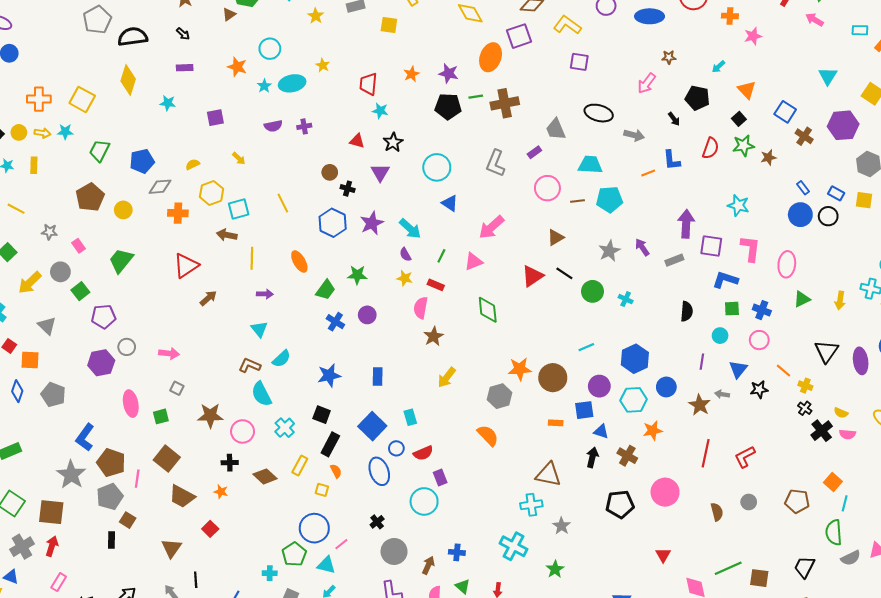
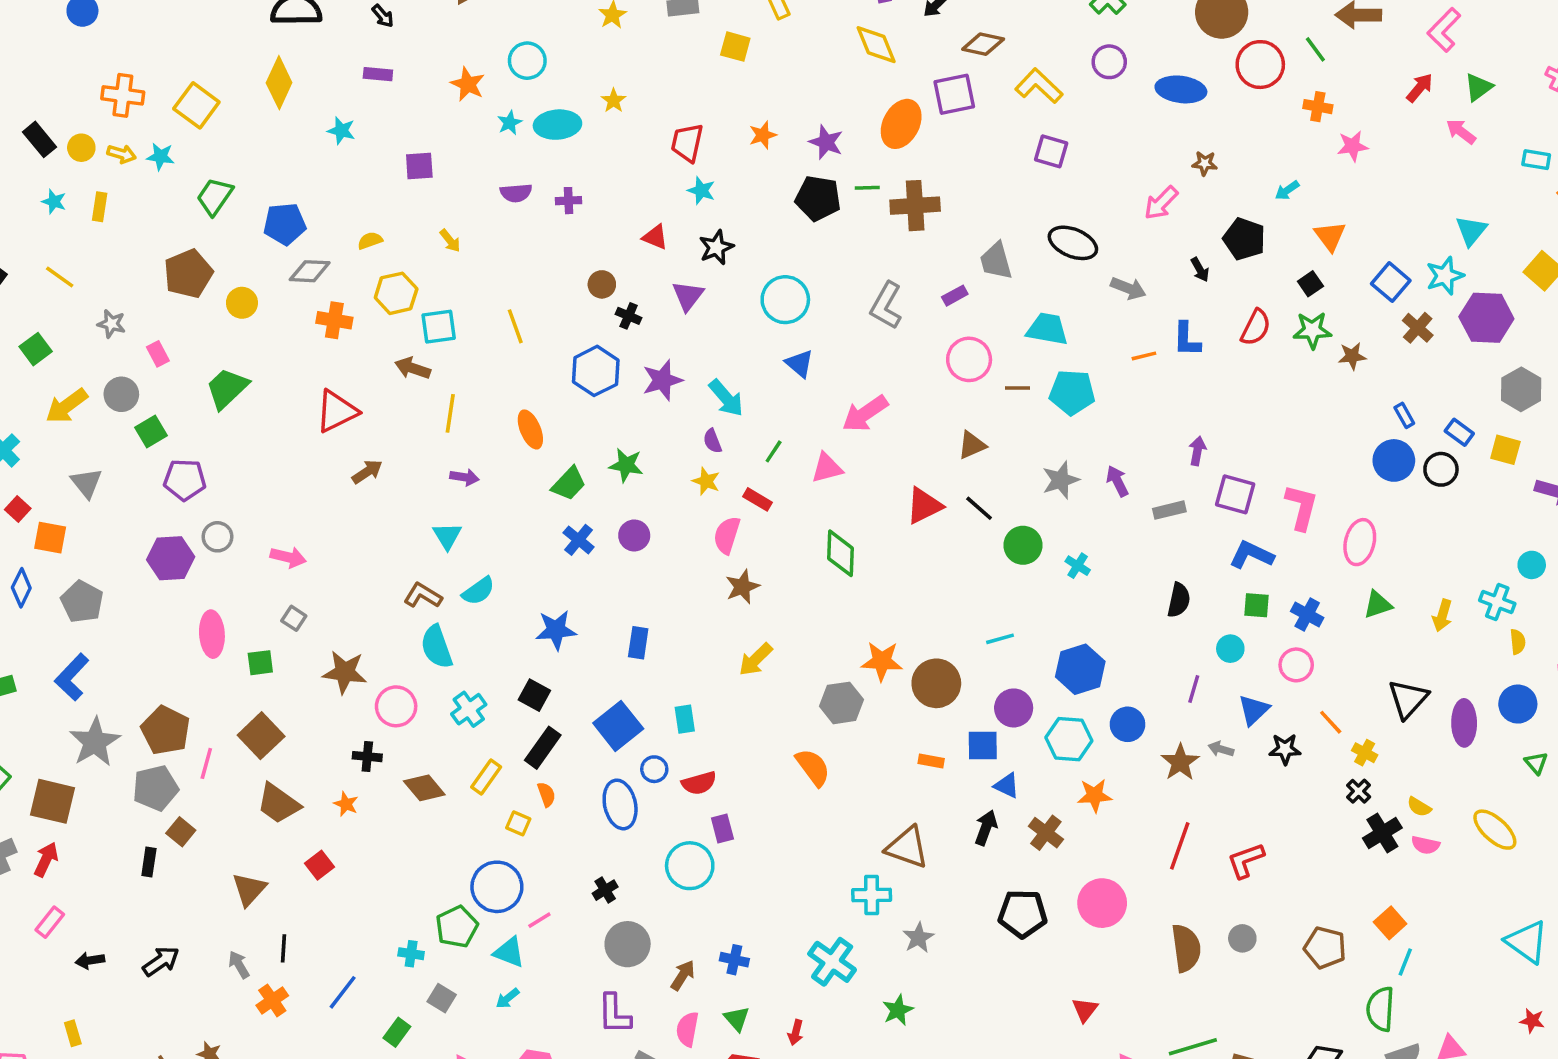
cyan star: (738, 205) -> (1445, 276), moved, turned 30
purple arrow: (686, 224) -> (1197, 451), size x0.6
blue L-shape: (85, 437) -> (72, 677), moved
brown semicircle: (717, 512) -> (1186, 948), size x1.5

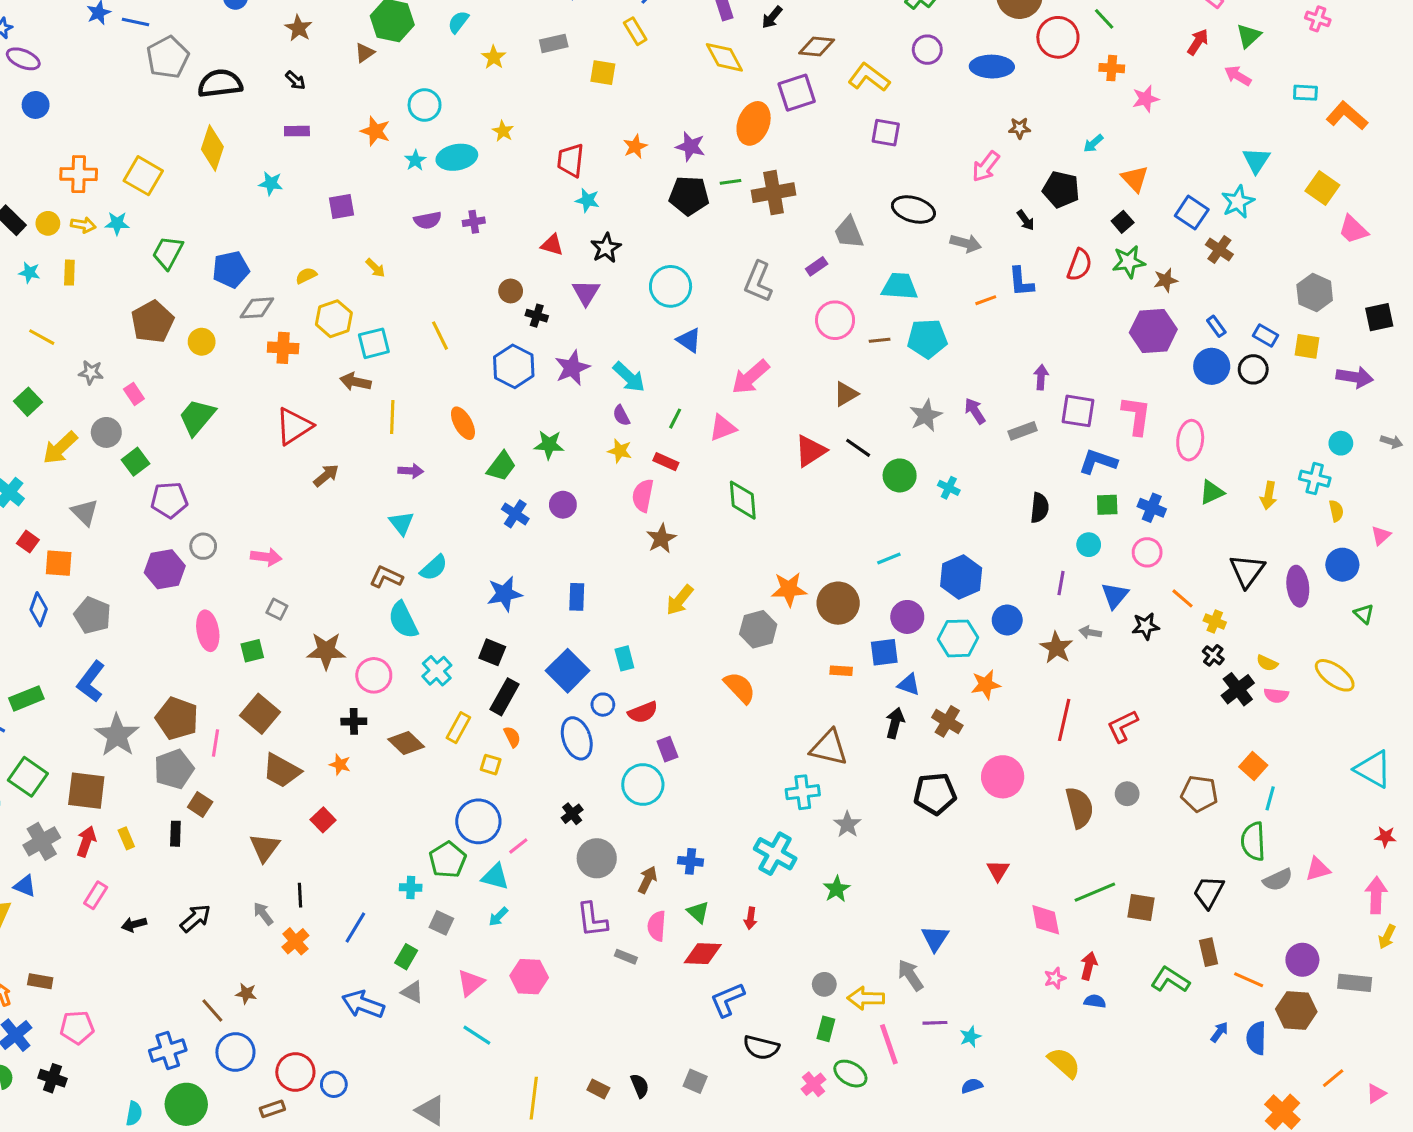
purple hexagon: (1486, 318) -> (1153, 331), moved
yellow rectangle: (73, 1033) -> (126, 838), moved

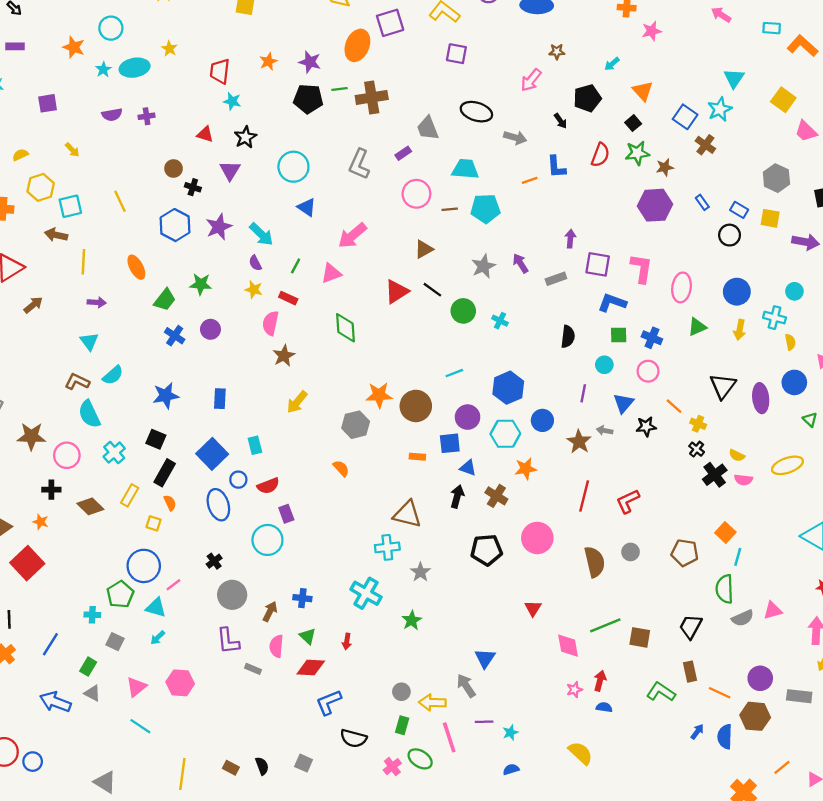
black pentagon: (1061, 190) -> (587, 98), turned -30
blue circle: (1212, 366) -> (737, 292), moved
yellow ellipse: (1335, 675) -> (787, 465), turned -56
orange semicircle: (740, 688) -> (341, 468), size x0.7
red square: (323, 820) -> (27, 563), size x1.8

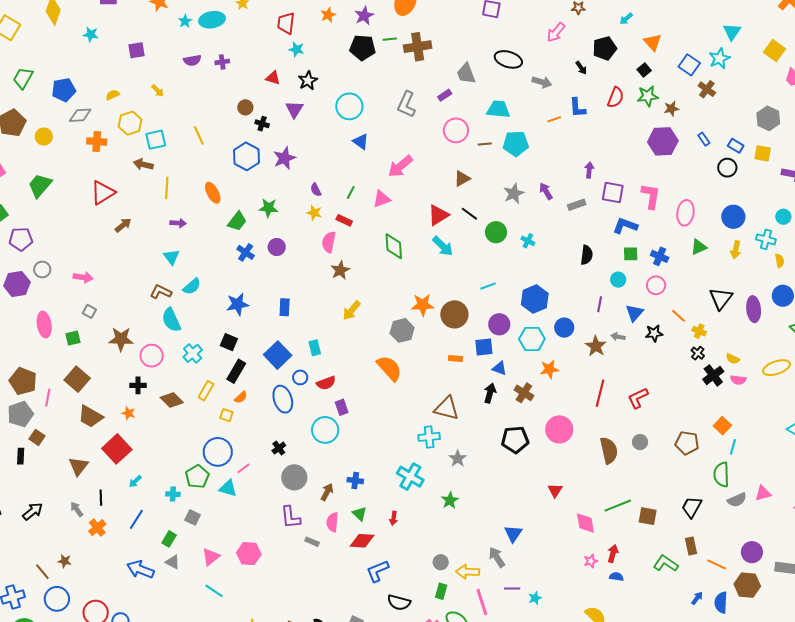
purple star: (310, 62) -> (364, 16), turned 30
cyan arrow: (261, 234) -> (443, 246), moved
orange semicircle: (341, 468) -> (389, 368), size x1.8
orange semicircle: (170, 503) -> (241, 397), turned 72
cyan arrow: (158, 638) -> (135, 481), moved

